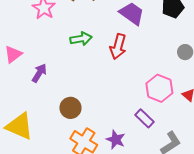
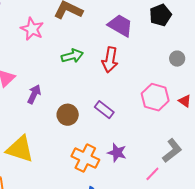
brown circle: (70, 108) -> (68, 115), moved
purple rectangle: (145, 118) -> (104, 110), moved

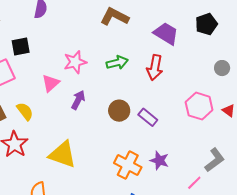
pink star: (32, 29) -> (75, 62), moved, turned 30
brown circle: (68, 115) -> (119, 111), moved

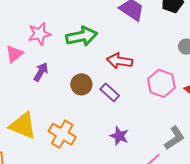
green arrow: (117, 63) -> (82, 36), size x1.4
red arrow: (155, 68) -> (120, 61), moved, turned 85
orange cross: (128, 165) -> (62, 134), moved

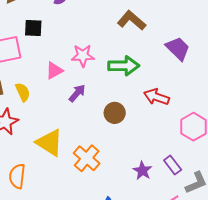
purple rectangle: (110, 92) -> (173, 165), moved

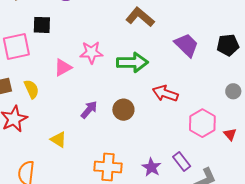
purple arrow: (77, 93) -> (89, 110), moved
yellow triangle: (50, 143) -> (58, 140), size x0.6
orange cross: (87, 158) -> (108, 167), moved, turned -36

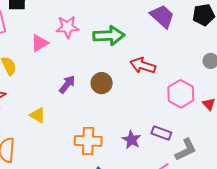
purple rectangle: (182, 162) -> (161, 133), turned -30

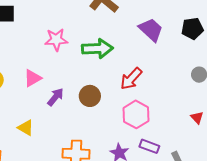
pink triangle: (40, 43) -> (33, 78), moved
red arrow: (143, 65) -> (131, 79), turned -65
pink hexagon: (181, 94) -> (136, 114), moved

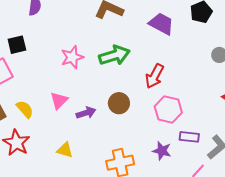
purple arrow: (55, 97) -> (86, 113), turned 48

